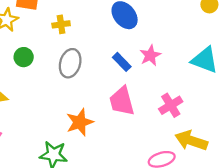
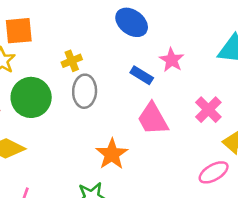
yellow cross: (61, 24) -> (72, 61), moved
green circle: (24, 57) -> (31, 97), size x1.8

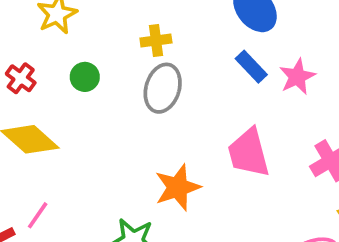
blue rectangle: (142, 75) -> (251, 67), moved
green circle: (31, 97) -> (85, 77), size x0.5

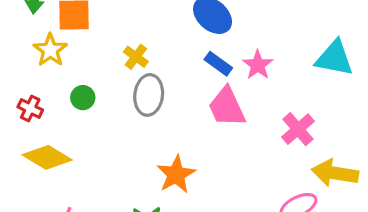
yellow cross: (156, 41) -> (136, 57), turned -35
pink trapezoid: (249, 153) -> (227, 107), moved

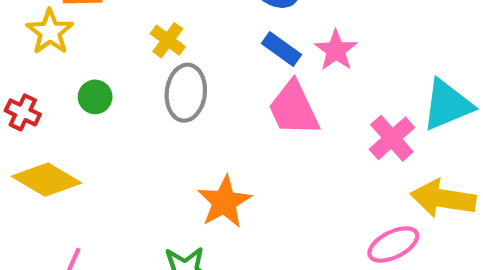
cyan triangle: (334, 58) -> (447, 105), moved, turned -33

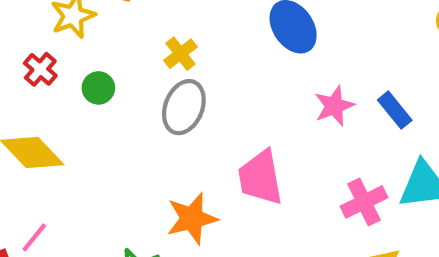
blue rectangle: (281, 49) -> (395, 110), moved
pink trapezoid: (294, 109) -> (260, 178), moved
red cross: (23, 112) -> (40, 69), moved

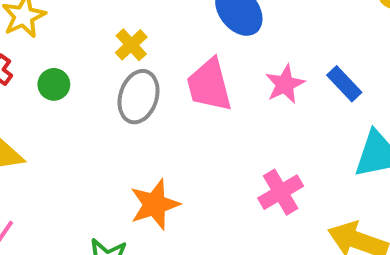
pink trapezoid: (260, 178) -> (209, 85), moved
pink cross: (364, 202) -> (281, 192), moved

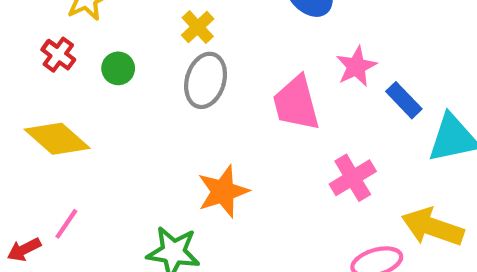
blue rectangle: (344, 84) -> (404, 100), moved
pink trapezoid: (209, 85) -> (296, 103), moved

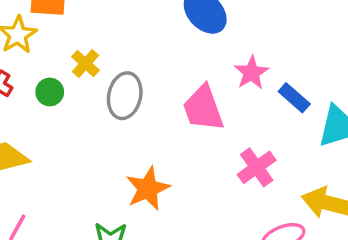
yellow cross: (198, 27) -> (85, 63), moved

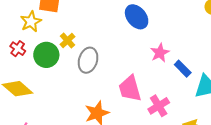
green circle: (50, 92) -> (46, 55), size x1.6
pink trapezoid: (203, 108) -> (130, 89), moved

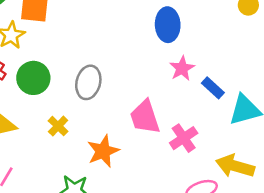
blue ellipse: (137, 17) -> (168, 25), moved, turned 40
yellow cross: (67, 41) -> (58, 126), moved

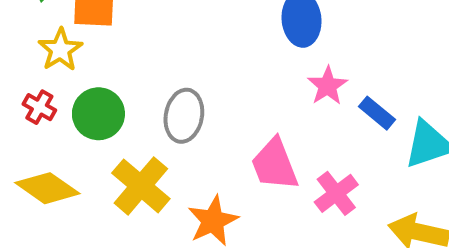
yellow cross: (58, 126) -> (141, 186), size x1.8

